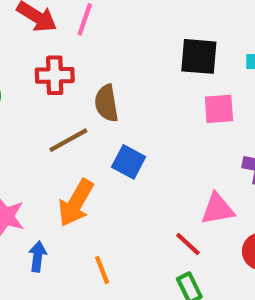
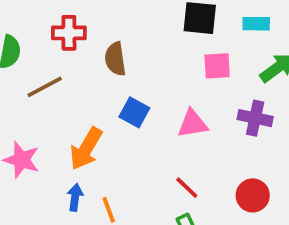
brown line: (68, 140) -> (45, 87), moved
pink triangle: (218, 209) -> (193, 124), moved
blue arrow: (38, 256) -> (75, 197), moved

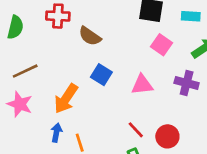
brown semicircle: (115, 59) -> (90, 36), turned -50
pink square: (217, 66) -> (162, 45), turned 35
brown line: (45, 87) -> (25, 71), moved
red circle: (253, 195) -> (167, 136), moved

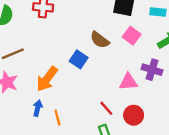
brown semicircle: (90, 36) -> (100, 40), moved
pink triangle: (142, 85) -> (128, 82), moved

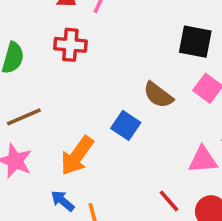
blue arrow: (38, 108) -> (63, 201), turned -63

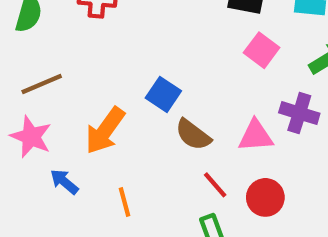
brown semicircle: (158, 95) -> (193, 135), moved
blue arrow: (63, 201) -> (64, 182), moved

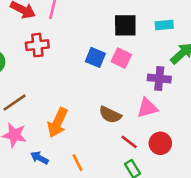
pink square: (262, 50) -> (121, 58), moved
blue square: (163, 94) -> (95, 57), moved
purple cross: (299, 113) -> (159, 79), moved

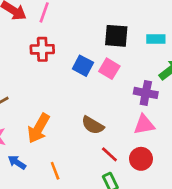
red cross: (37, 45) -> (42, 49), moved
pink triangle: (147, 108) -> (144, 125), moved

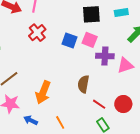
red cross: (42, 49) -> (37, 33), turned -30
purple cross: (146, 93) -> (105, 56), moved
brown semicircle: (93, 125) -> (83, 84), turned 78
pink triangle: (144, 125) -> (125, 65), moved

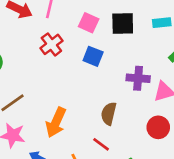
pink square: (90, 40) -> (89, 23), moved
red line: (99, 104) -> (101, 144), moved
red circle: (123, 104) -> (158, 127), moved

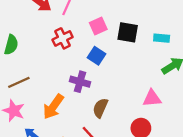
pink square: (89, 23) -> (98, 26), turned 30
purple cross: (138, 78) -> (80, 82), moved

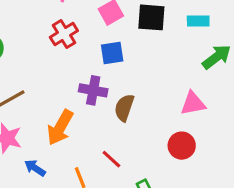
blue square: (96, 56) -> (112, 53), turned -36
brown semicircle: (100, 108) -> (124, 108), moved

